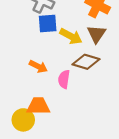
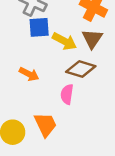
pink semicircle: (64, 79) -> (67, 94), moved
orange trapezoid: (38, 106) -> (45, 125), moved, turned 65

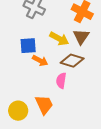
blue square: (39, 27) -> (28, 46), moved
orange arrow: (29, 74) -> (40, 61), moved

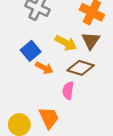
blue square: (28, 46) -> (31, 51), turned -36

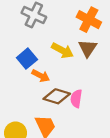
brown diamond: (81, 68) -> (57, 96), moved
pink semicircle: (68, 91) -> (76, 99), moved

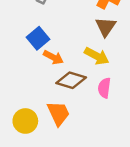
yellow arrow: (62, 51) -> (97, 56), moved
pink semicircle: (76, 99) -> (104, 88), moved

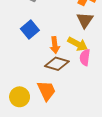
orange arrow: (53, 57) -> (55, 45), moved, turned 56
pink semicircle: (104, 88) -> (85, 57), moved

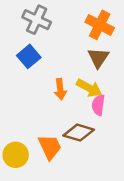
blue square: (30, 29) -> (29, 56), moved
brown diamond: (57, 64) -> (79, 133), moved

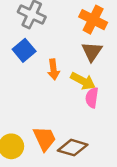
orange arrow: (60, 89) -> (53, 70), moved
brown diamond: (79, 133) -> (73, 148), moved

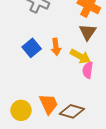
blue square: (24, 50) -> (32, 48), moved

